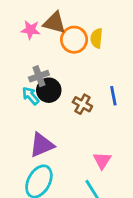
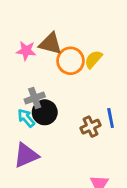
yellow semicircle: (96, 38) -> (93, 59), turned 36
brown cross: (82, 104) -> (91, 127), moved, turned 36
purple triangle: (42, 145) -> (26, 155), moved

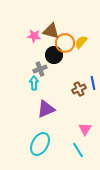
black circle: (45, 112) -> (54, 55), moved
cyan arrow: (26, 118) -> (34, 83), turned 40
purple triangle: (26, 155) -> (46, 109), moved

